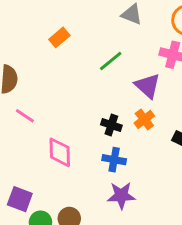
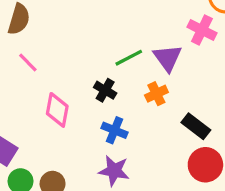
green line: (111, 61) -> (129, 58), moved
black cross: (111, 125) -> (105, 90), moved

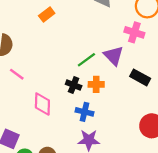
orange cross: (156, 94) -> (96, 84), moved, turned 35
black rectangle: (196, 126) -> (140, 77), moved

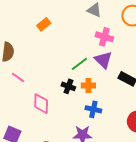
pink cross: (134, 32) -> (104, 37), moved
blue cross: (85, 112) -> (93, 109), moved

